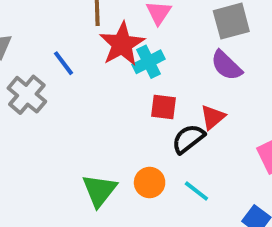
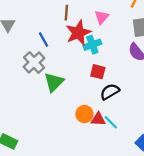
gray cross: (27, 95) -> (34, 62), moved
red triangle: (213, 117) -> (98, 119), moved, turned 35
green triangle: (99, 190) -> (54, 82), moved

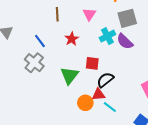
red star: (78, 33) -> (72, 39), moved, size x0.6
cyan cross: (92, 45) -> (107, 36), moved
green triangle: (54, 82) -> (69, 75), moved
red triangle: (98, 119) -> (98, 94), moved

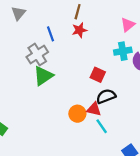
pink triangle: (89, 14) -> (128, 25), moved
red star: (72, 39) -> (79, 30), moved
green triangle: (69, 75) -> (43, 76), moved

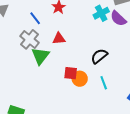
red square: (98, 75) -> (71, 73), moved
red triangle: (94, 109) -> (59, 39), moved
cyan line: (102, 126) -> (104, 83), turned 32

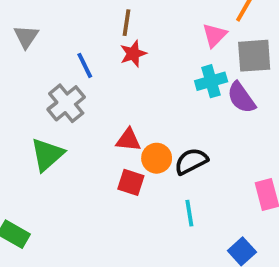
red triangle: (59, 39) -> (128, 140), moved
green triangle: (40, 56) -> (47, 155), moved
orange circle: (80, 79) -> (157, 158), moved

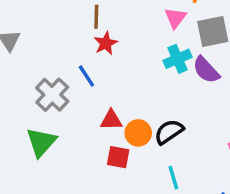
blue line: (85, 65) -> (86, 76), moved

